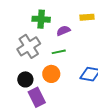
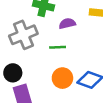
orange circle: (51, 74) -> (62, 78), moved

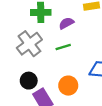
orange circle: (62, 78) -> (68, 86), moved

